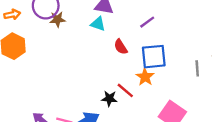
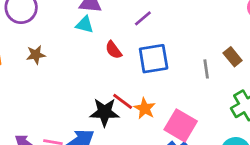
brown star: (57, 19) -> (36, 55), moved
orange star: (145, 77) -> (145, 108), moved
black star: (109, 99) -> (105, 112), size x1.5

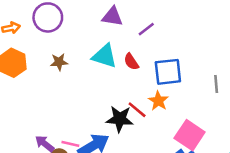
purple line: (143, 18) -> (146, 29), moved
cyan triangle: (85, 25) -> (105, 56), moved, size x1.5
orange star: (145, 108) -> (158, 101), moved

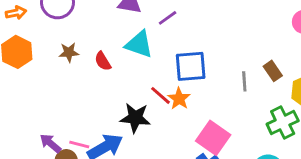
cyan triangle: (105, 56) -> (139, 44), moved
red semicircle: (131, 62) -> (103, 61), moved
red line: (137, 110) -> (160, 95), moved

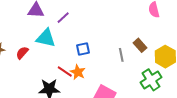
red semicircle: (103, 61) -> (22, 53), turned 80
blue square: (191, 66) -> (83, 49), size x0.6

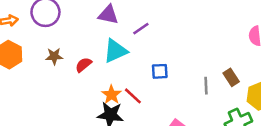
cyan triangle: (46, 38) -> (115, 51), turned -45
orange star: (78, 72) -> (111, 95), moved

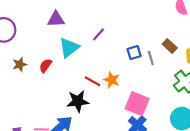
purple line: (141, 29) -> (99, 34), moved
blue square: (160, 71) -> (134, 53), moved
orange star: (111, 95) -> (112, 80), moved

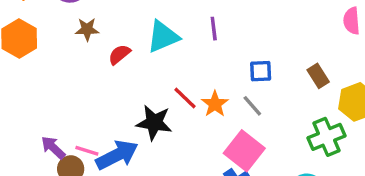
purple line: (99, 34) -> (214, 29), turned -64
gray line: (151, 58) -> (252, 106), moved, turned -40
brown star: (20, 64) -> (87, 29), moved

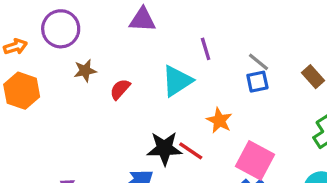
cyan triangle: (163, 37) -> (177, 81), moved
red line: (185, 98) -> (191, 151), moved
gray line: (252, 106) -> (258, 62), moved

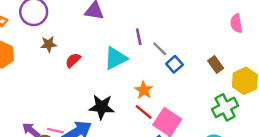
gray line: (258, 62) -> (160, 49), moved
blue square: (257, 82) -> (174, 64), turned -35
red line: (191, 151) -> (144, 112), moved

